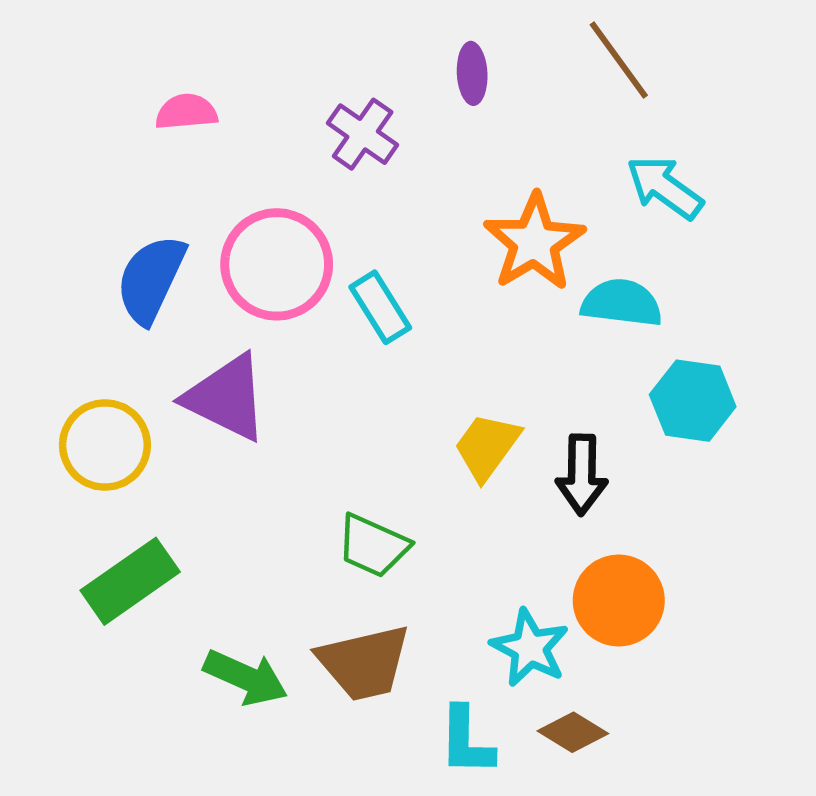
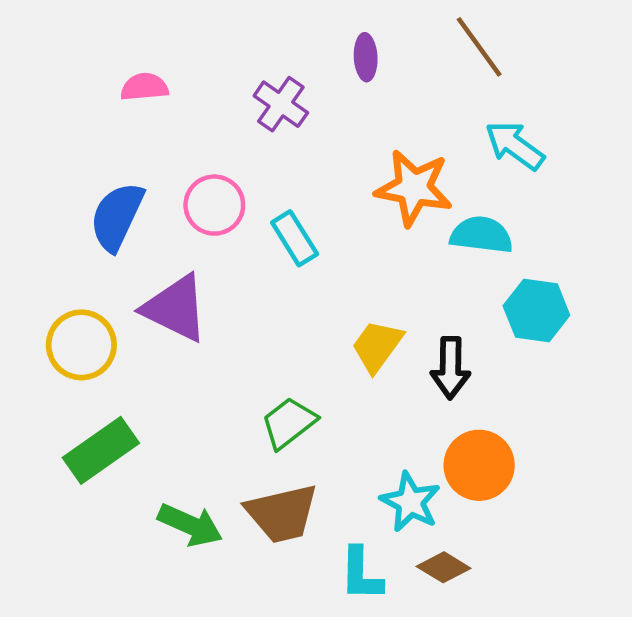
orange star: (534, 242) -> (414, 188), turned -30
pink circle: (277, 264) -> (214, 205), size x0.7
green trapezoid: (373, 546) -> (289, 423), turned 118

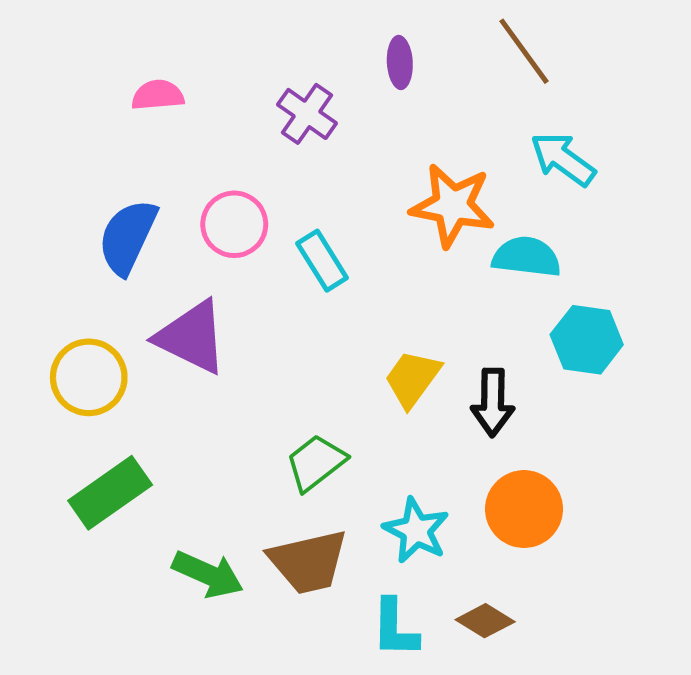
cyan star: (410, 502) -> (416, 530), moved

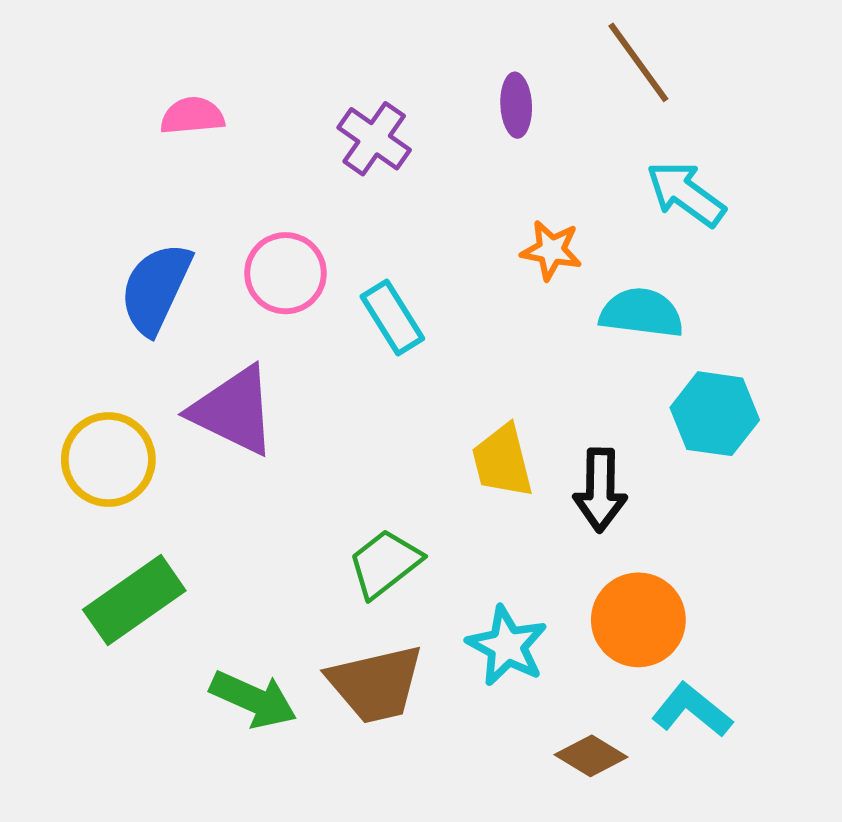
purple ellipse: (400, 62) -> (516, 105), moved
orange star: (453, 205) -> (551, 250), size x0.6
yellow trapezoid: (412, 379) -> (502, 461), turned -50
cyan L-shape: (395, 628) -> (692, 710), moved, turned 128

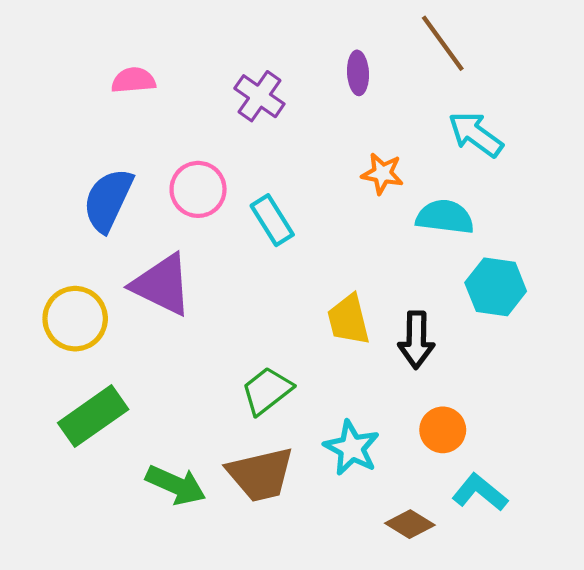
orange circle: (638, 620) -> (443, 430), size x0.7

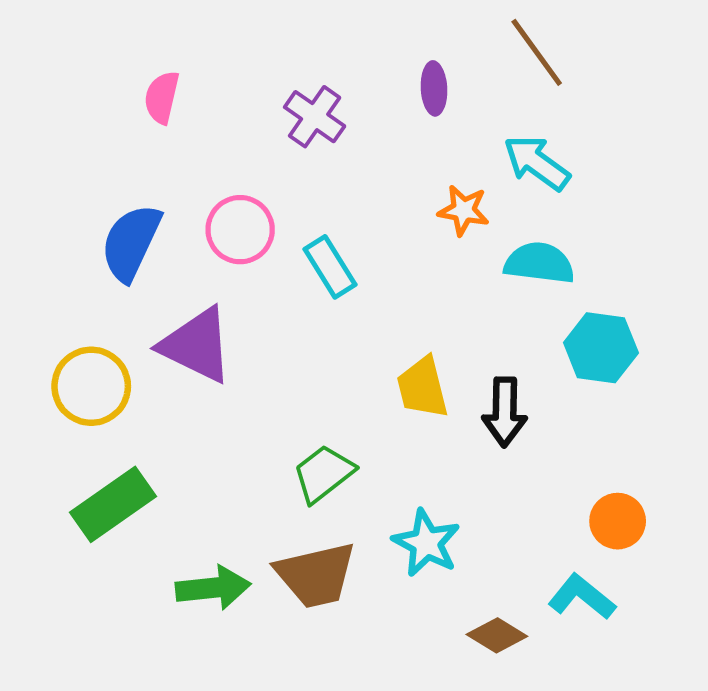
pink semicircle: (133, 80) -> (162, 97), turned -72
cyan arrow: (476, 134) -> (537, 163), moved
orange circle: (443, 430) -> (618, 521), moved
green arrow: (176, 485) -> (213, 588), turned -30

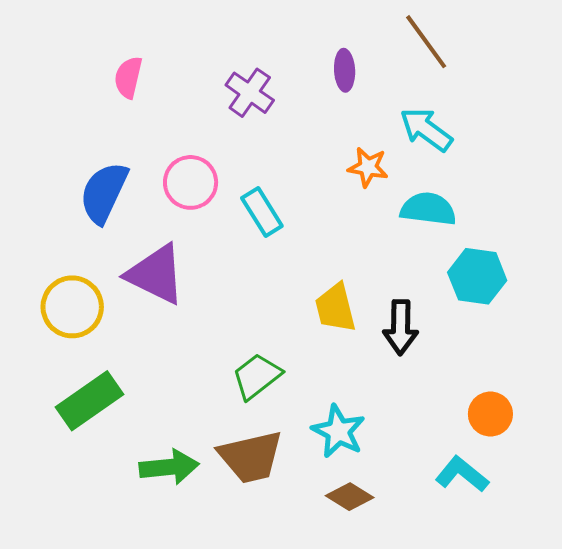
brown diamond: (497, 635) -> (350, 497), moved

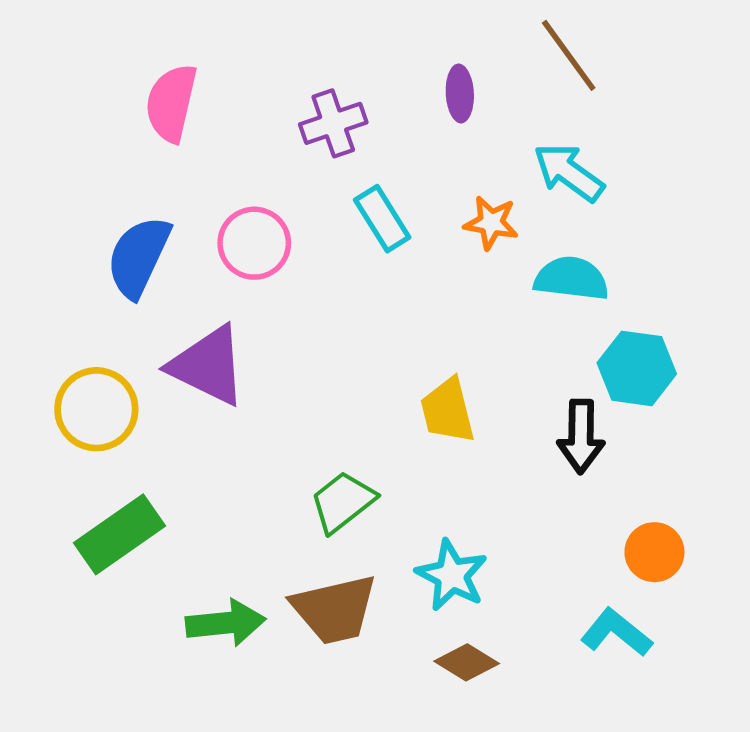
pink semicircle: (128, 77) -> (171, 103), size x1.4
purple cross: (250, 93) -> (333, 123), turned 36
cyan rectangle: (262, 212) -> (382, 219), moved
black arrow: (401, 327) -> (581, 436), moved

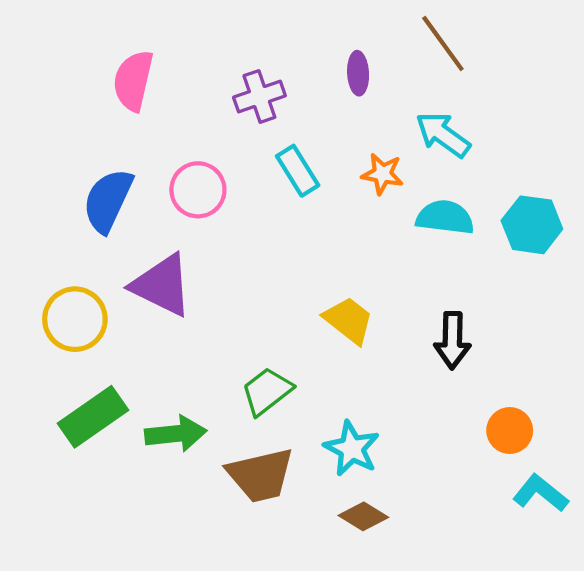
cyan hexagon: (637, 368) -> (532, 225), moved
yellow trapezoid: (448, 411) -> (349, 320), turned 142
green arrow: (226, 623) -> (176, 434), moved
cyan L-shape: (616, 632) -> (540, 493), moved

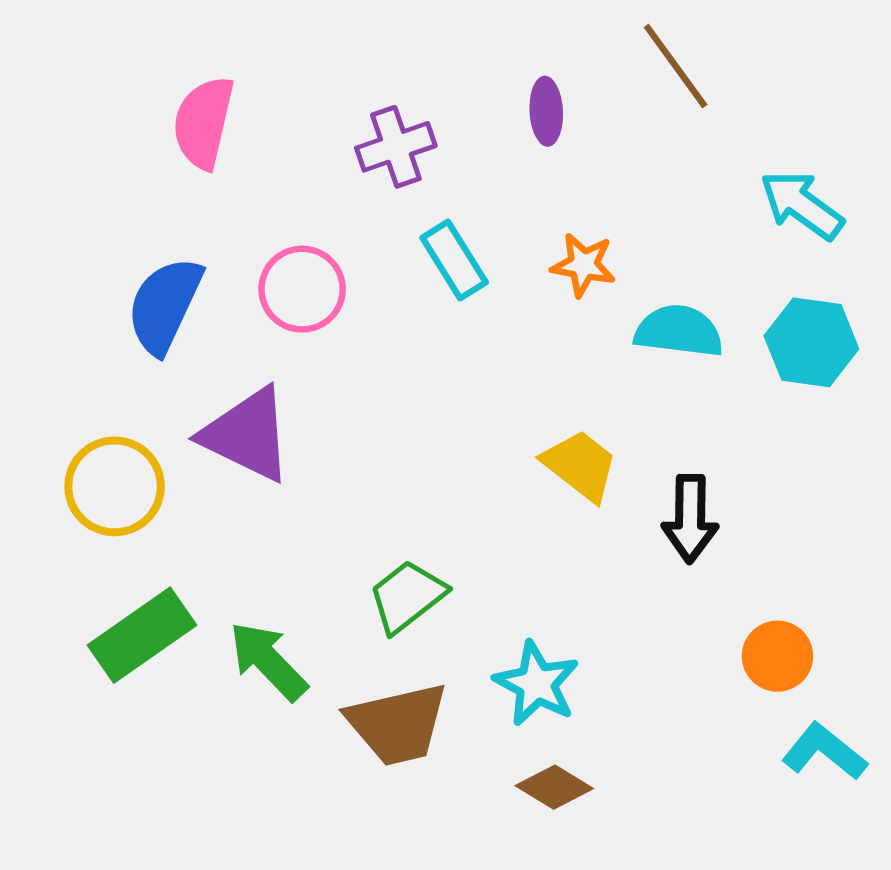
cyan arrow: (443, 135) -> (802, 205), moved
yellow trapezoid: (349, 320) -> (580, 465), moved
green arrow: (176, 434) -> (268, 661), turned -128

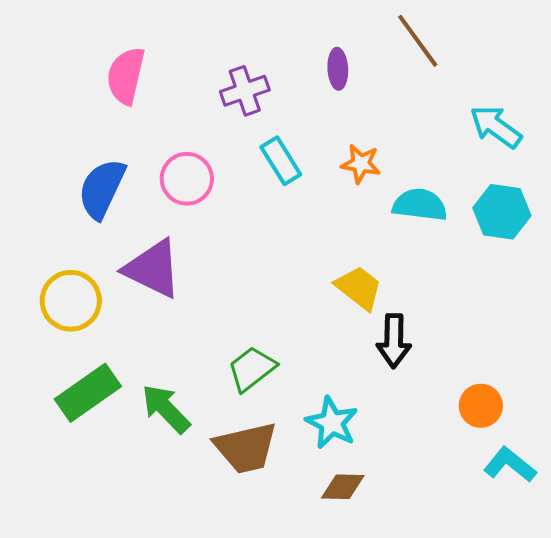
black arrow: (690, 519) -> (394, 341), moved
brown diamond: (554, 787) -> (343, 487), turned -30

